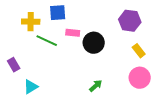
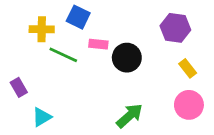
blue square: (58, 13) -> (78, 17), turned 30
green arrow: (96, 86) -> (130, 116), size x1.5

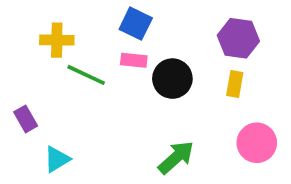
blue square: (78, 17) -> (136, 24), moved
yellow rectangle: (188, 68) -> (235, 84), moved, turned 48

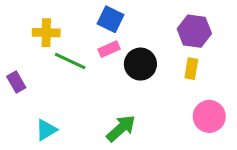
pink rectangle: (134, 60) -> (109, 49), turned -30
purple rectangle: (26, 119) -> (16, 82), moved
green arrow: (176, 157) -> (121, 128), moved

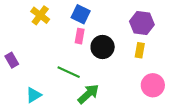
yellow cross: (46, 33) -> (40, 15), moved, turned 36
pink rectangle: (109, 49) -> (80, 36), turned -56
green line: (70, 61) -> (69, 72), moved

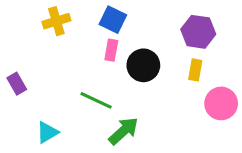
yellow cross: (40, 15) -> (56, 21), turned 36
pink circle: (153, 85) -> (221, 103), moved

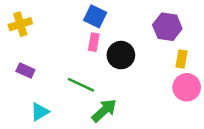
yellow cross: (56, 21) -> (20, 24), moved
yellow rectangle: (195, 70) -> (182, 59), moved
purple rectangle: (17, 84) -> (25, 71), moved, turned -36

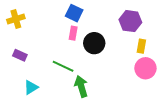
green arrow: (104, 111) -> (81, 86), turned -65

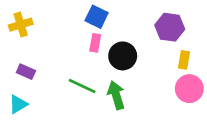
green arrow: (81, 86) -> (116, 95), moved
cyan triangle: (31, 87) -> (18, 104), moved

